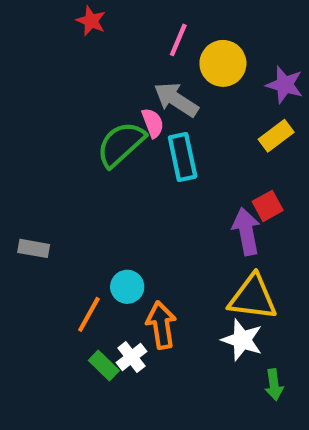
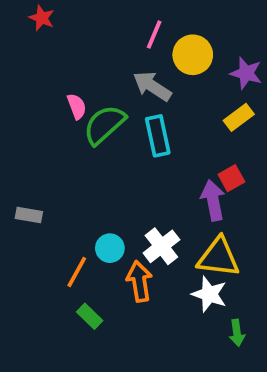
red star: (91, 21) -> (42, 18), moved
pink semicircle: (153, 123) -> (77, 106), moved
white cross: (131, 357) -> (161, 246), moved, size x1.4

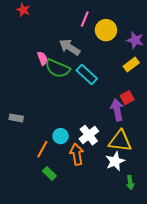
gray arrow: (152, 86) -> (70, 47), moved
green semicircle: (104, 125) -> (58, 68), turned -115
cyan rectangle: (158, 136) -> (87, 74), turned -35
white star: (209, 294) -> (115, 161), turned 30

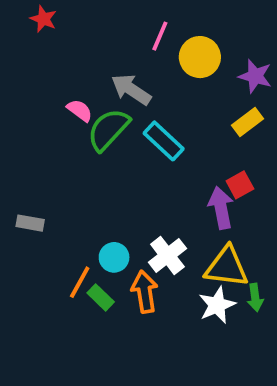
pink semicircle: (42, 58) -> (80, 110), turned -32
green semicircle: (58, 68) -> (108, 130), turned 110
green rectangle: (49, 173) -> (101, 297), moved
green arrow: (130, 182) -> (255, 297), moved

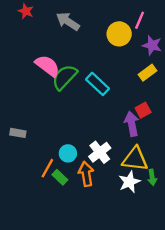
pink line: (160, 36) -> (140, 20), moved
gray arrow: (131, 89) -> (68, 21), moved
pink semicircle: (80, 110) -> (47, 66), size x1.6

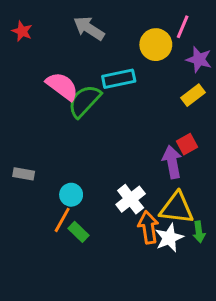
red star: (26, 11) -> (22, 31), moved
cyan rectangle: (97, 84) -> (119, 79), moved, turned -55
cyan circle: (68, 153) -> (71, 195), moved
orange arrow: (86, 174) -> (148, 227), moved

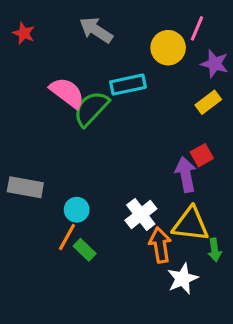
gray rectangle: (24, 174) -> (25, 187), size x1.5
white star: (169, 238) -> (183, 279), moved

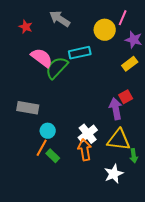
red star: (24, 33) -> (26, 27), moved
gray rectangle: (25, 187) -> (28, 108), moved
orange arrow: (160, 245) -> (85, 150), moved

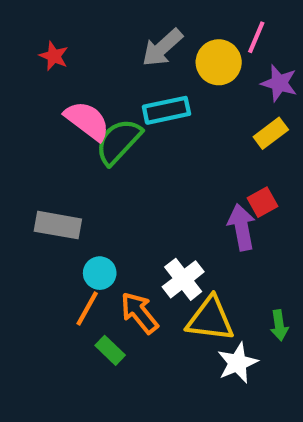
gray arrow: (60, 19) -> (162, 48), moved, turned -75
yellow triangle: (119, 140) -> (210, 319), moved
orange arrow: (85, 150) -> (139, 313), moved, turned -30
green rectangle: (53, 156) -> (110, 350), moved

